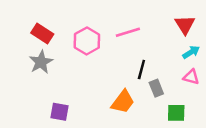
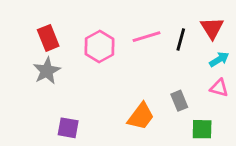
red rectangle: (42, 34) -> (48, 38), turned 35
black line: (141, 69) -> (181, 39), moved

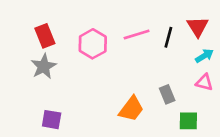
purple square: (68, 128) -> (52, 120), moved

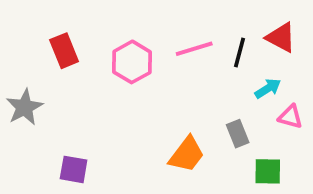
red triangle: (198, 27) -> (281, 37), turned -30
cyan arrow: (204, 56) -> (268, 88), moved
gray star: (44, 66) -> (24, 107), moved

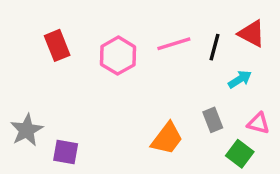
gray star: (24, 107) -> (27, 130), moved
pink triangle: (290, 117) -> (258, 123), moved
green square: (268, 171) -> (240, 154), turned 36

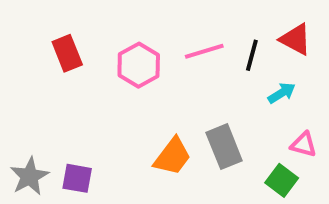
gray rectangle: (213, 120) -> (224, 147), moved, size x1.5
gray star: (27, 130) -> (29, 176), moved
orange trapezoid: (167, 138) -> (172, 156), moved

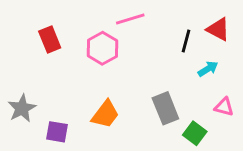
pink line: (204, 51) -> (130, 19), moved
orange trapezoid: (172, 156) -> (105, 114), moved
gray star: (29, 176) -> (22, 108), moved
green square: (282, 180) -> (195, 133), moved

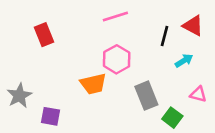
pink hexagon: (102, 48) -> (117, 59), moved
orange trapezoid: (105, 114) -> (93, 84), moved, turned 40

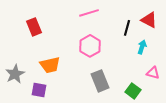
cyan arrow: (184, 61) -> (142, 47), turned -40
orange trapezoid: (93, 84) -> (50, 65), moved
gray rectangle: (146, 96) -> (100, 81), moved

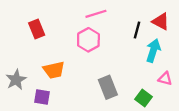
pink hexagon: (90, 46) -> (88, 40), moved
cyan arrow: (142, 47) -> (153, 51), size x1.5

